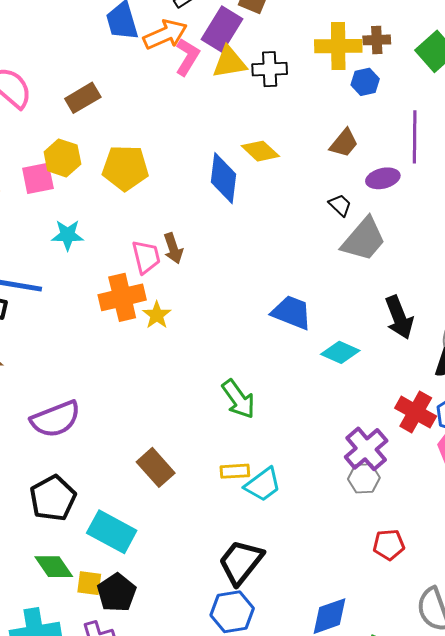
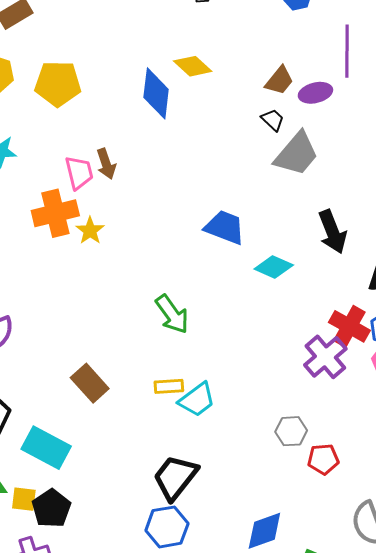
brown trapezoid: (344, 143) -> (279, 81), moved
purple cross: (366, 449) -> (325, 357), moved
gray hexagon: (364, 478) -> (291, 431), moved

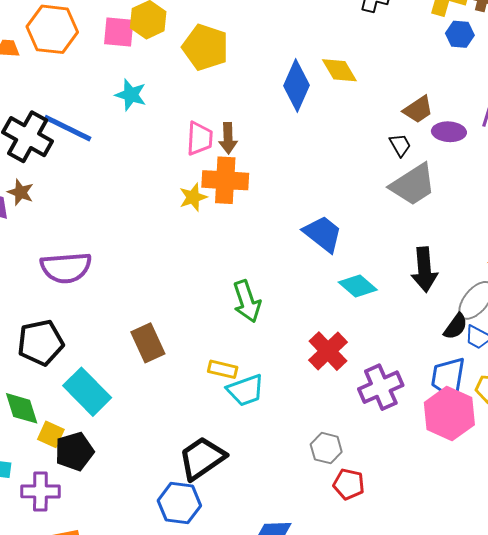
orange cross: (55, 213) -> (225, 180), moved
red cross: (349, 326) -> (328, 351), moved

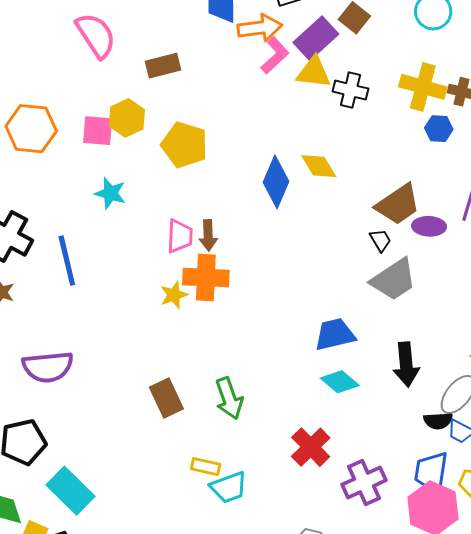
brown trapezoid: (418, 109) -> (398, 204), size x1.5
blue line: (68, 128) -> (67, 261), moved, turned 51
blue trapezoid: (323, 234) -> (335, 334), moved, turned -51
black semicircle: (456, 326) -> (438, 421), turned 52
brown rectangle: (148, 343) -> (166, 398), moved

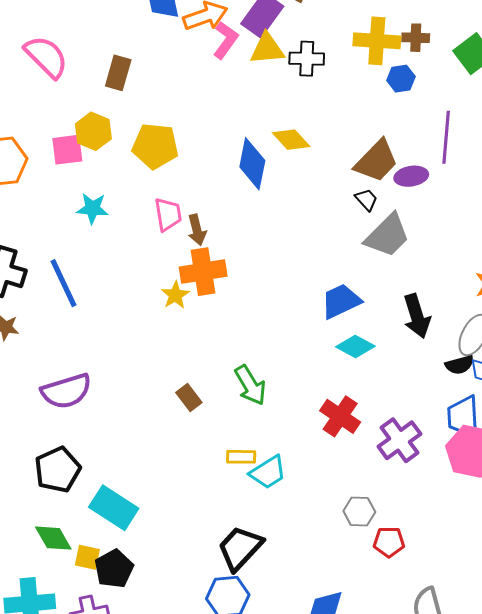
brown rectangle: (163, 66) -> (118, 73), turned -48
pink trapezoid: (180, 236) -> (168, 214), moved
brown rectangle: (166, 398) -> (189, 398), size x0.7

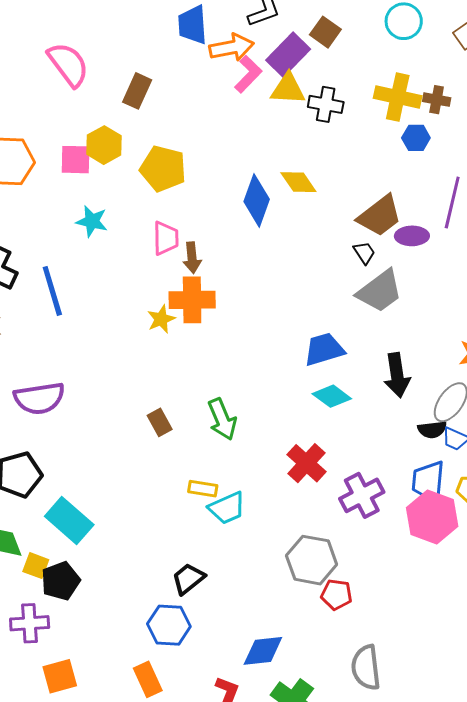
gray hexagon: (359, 511) -> (312, 560), size x1.6
black trapezoid: (240, 548) -> (188, 579), size x0.7

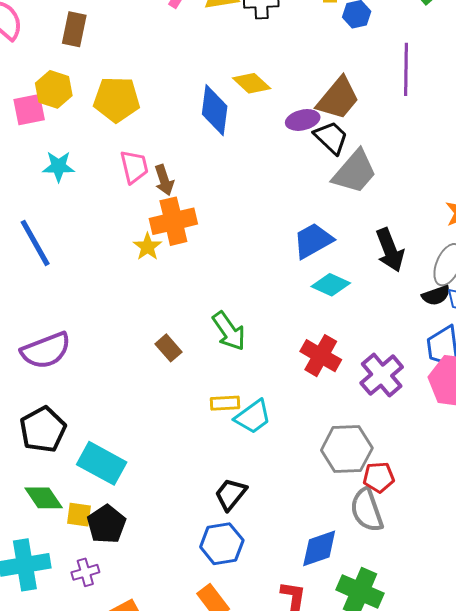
purple ellipse: (412, 236) -> (303, 120), moved
black trapezoid: (364, 253) -> (331, 138), size x1.5
purple cross: (30, 623) -> (85, 572), size x0.7
gray semicircle: (366, 668) -> (367, 510), moved

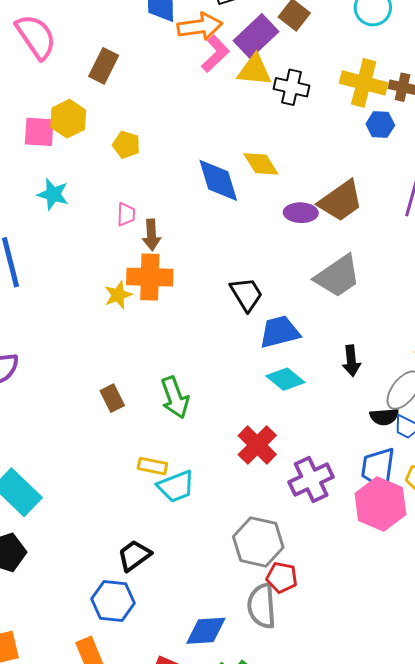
yellow pentagon: (117, 99) -> (126, 145), size x0.6
blue diamond: (215, 110) -> (218, 180), turned -39
black trapezoid: (331, 138) -> (246, 294), moved
pink trapezoid: (134, 167) -> (126, 214), size x0.7
black arrow: (390, 250) -> (351, 361), size x0.7

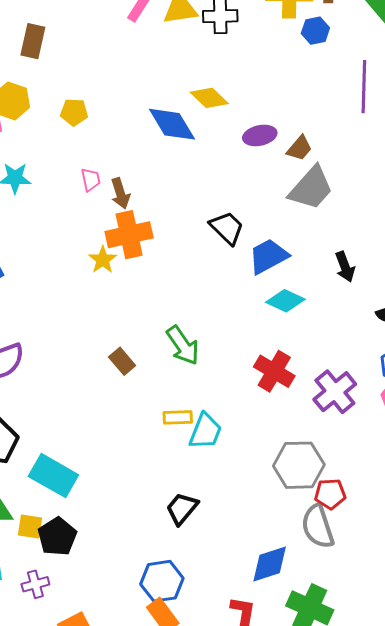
brown trapezoid: (341, 201) -> (299, 148), moved, size x0.6
cyan trapezoid: (176, 486) -> (205, 431), turned -33
blue hexagon: (113, 601) -> (162, 581), moved

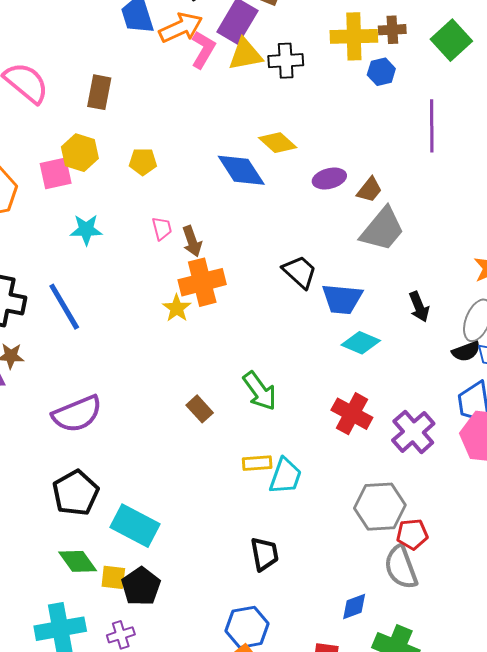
blue trapezoid: (268, 256) -> (342, 299), turned -144
black trapezoid: (182, 508) -> (265, 554), turned 132
blue diamond: (270, 564) -> (354, 606), size x0.7

